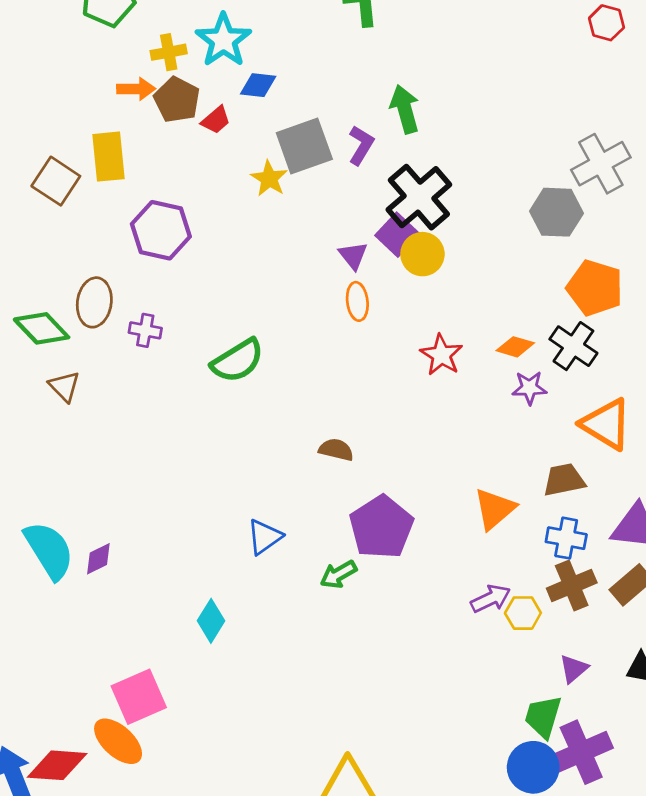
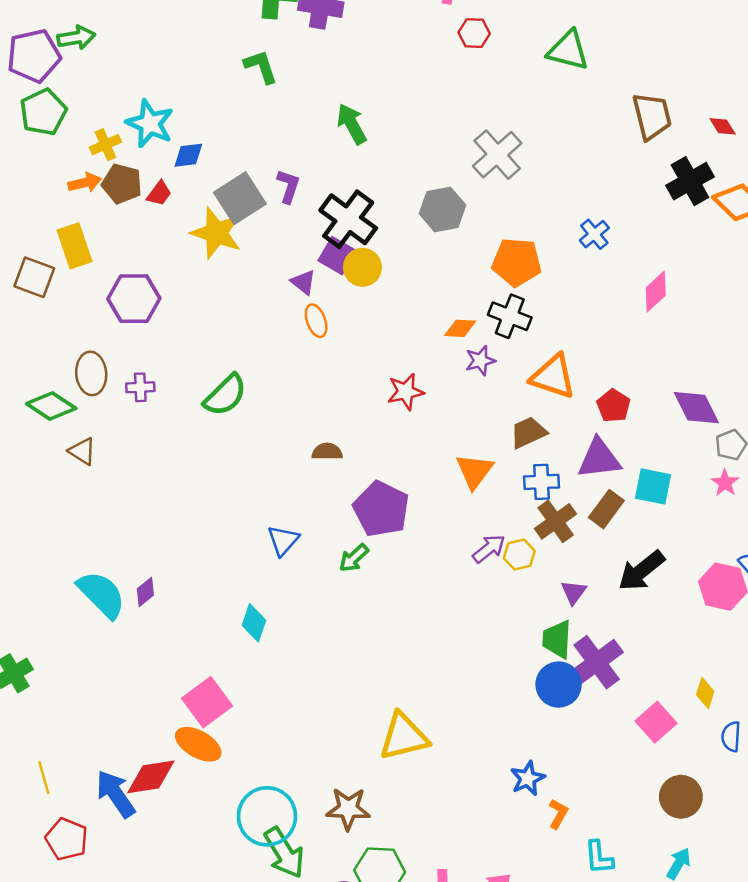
green arrow: (405, 109) -> (352, 124), moved
yellow star: (269, 179) -> (216, 233), size x1.6
gray hexagon: (556, 212) -> (442, 209), moved
red star: (441, 355) -> (406, 392), moved, turned -30

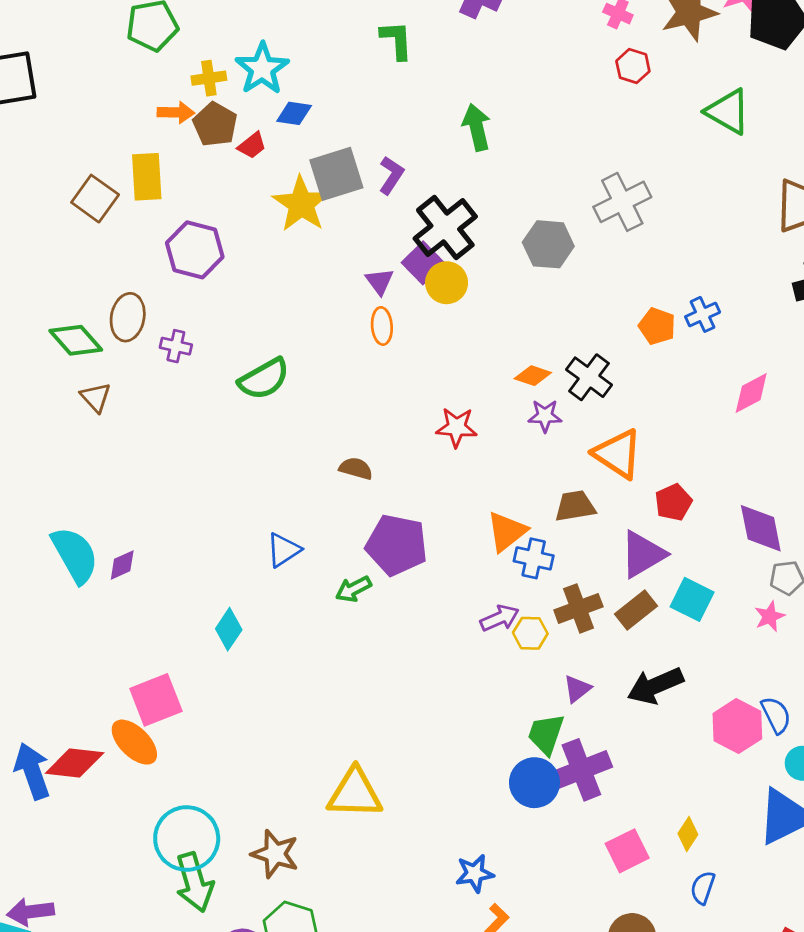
orange pentagon: (517, 262) -> (657, 326), moved, size x0.7
purple triangle: (599, 459) -> (643, 554), turned -39
blue cross: (541, 482) -> (534, 558), moved
purple pentagon: (381, 509) -> (397, 545), turned -30

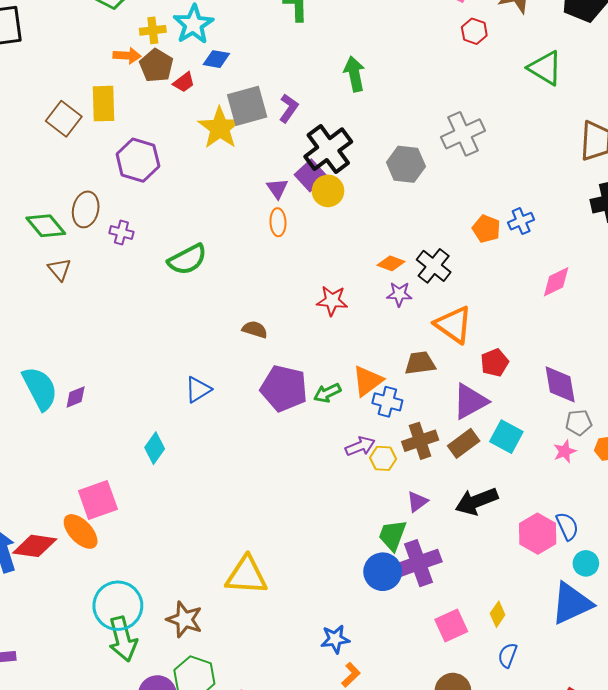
green arrow: (353, 589) -> (327, 393), moved

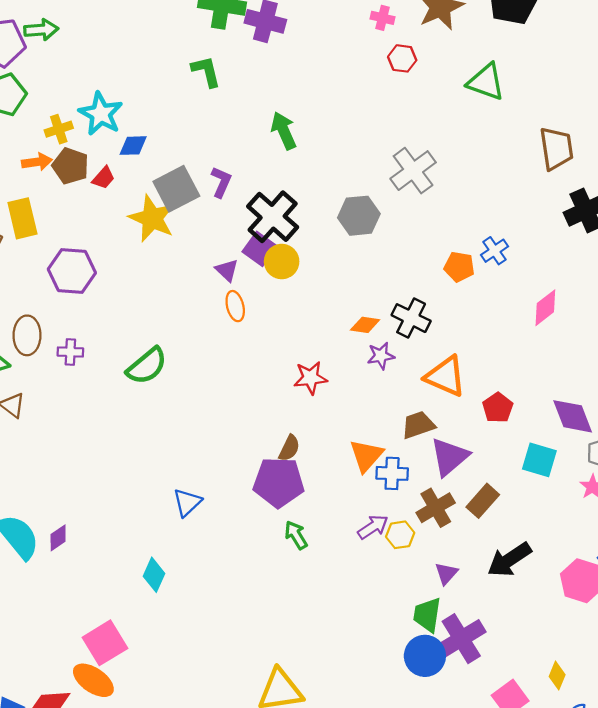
brown semicircle: (255, 329) -> (289, 448), moved, turned 110
green arrow: (327, 393) -> (296, 535), moved, turned 96
purple triangle: (470, 401) -> (449, 457), moved
cyan square: (506, 437) -> (539, 460), moved

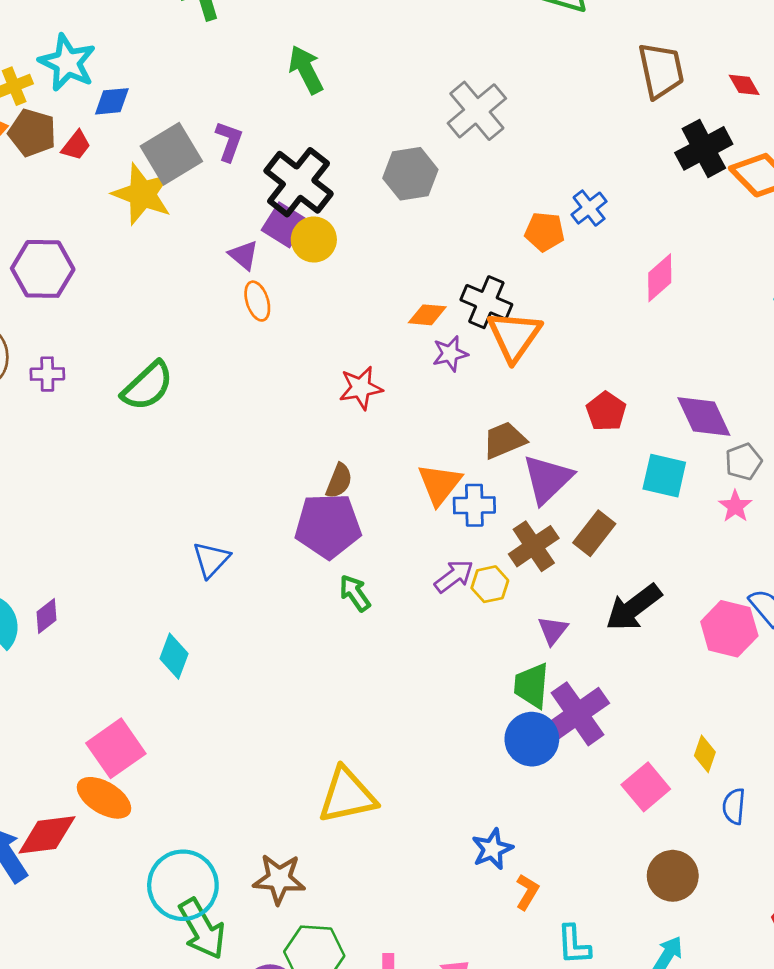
orange triangle: (445, 376) -> (514, 336), moved, turned 45

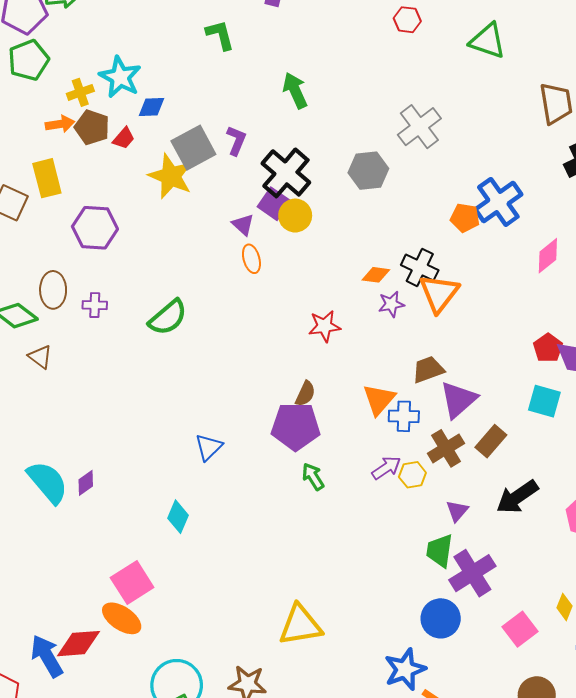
blue cross: (589, 208) -> (498, 202), size x1.8
red pentagon: (606, 411) -> (548, 348), moved
blue circle: (532, 739) -> (441, 618), moved
blue star: (492, 849) -> (405, 669), size x1.4

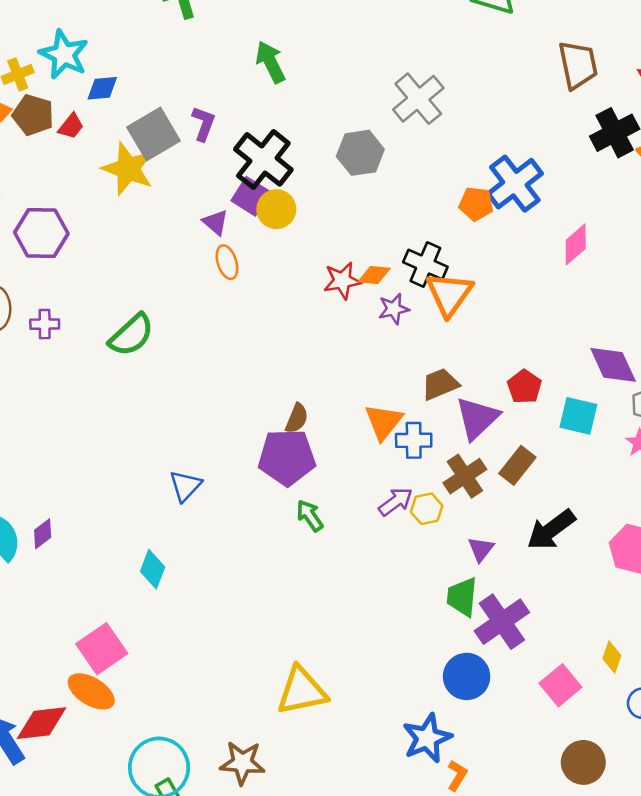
red star: (324, 326) -> (342, 281), moved
red pentagon: (548, 348) -> (524, 387), moved

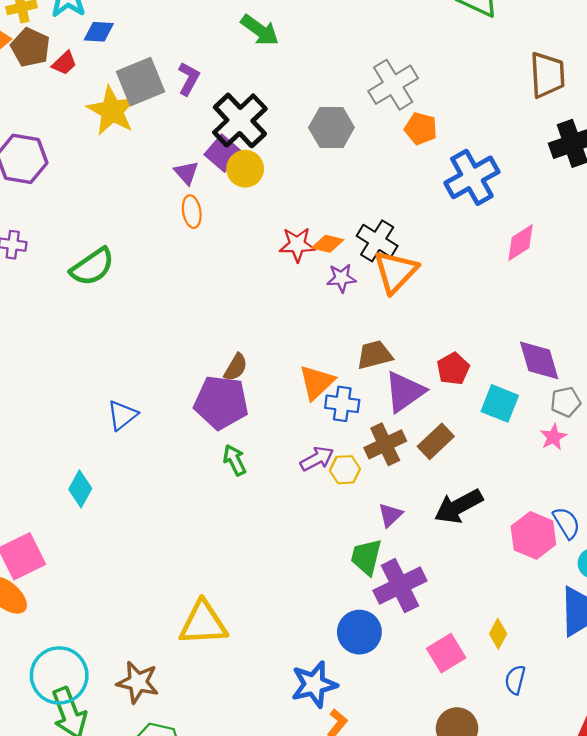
green arrow: (270, 62) -> (260, 30), turned 144
orange pentagon: (476, 204) -> (421, 129), moved

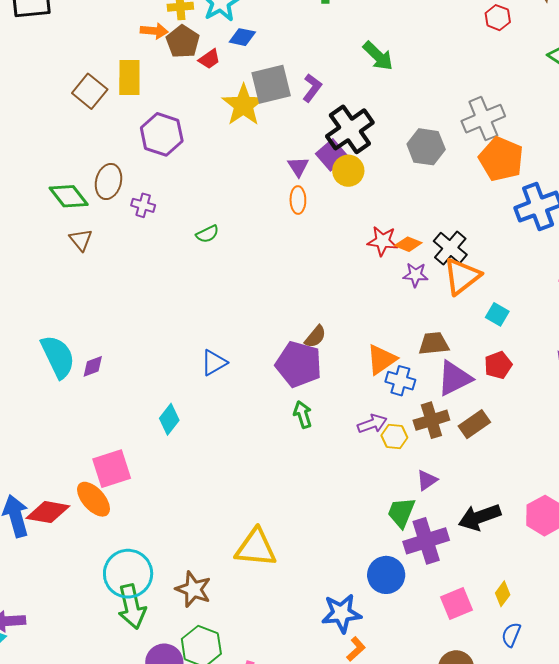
orange pentagon: (421, 129) -> (501, 159), size x1.6
green semicircle: (92, 267) -> (207, 234), size x0.6
cyan square: (500, 403) -> (497, 314), moved, size x0.7
black arrow: (459, 506) -> (480, 517), moved

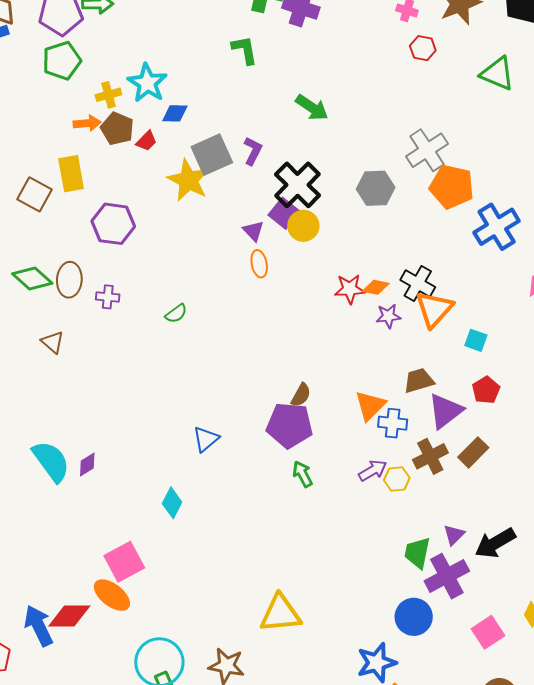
green diamond: (69, 196) -> (32, 279), moved
purple triangle: (427, 480) -> (454, 535), moved

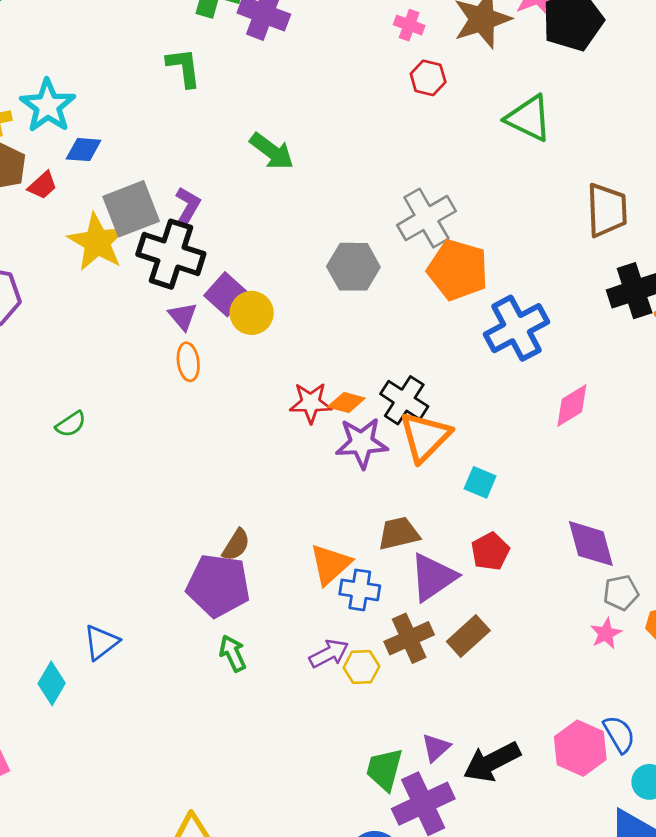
black cross: (298, 185) -> (171, 254), moved, turned -30
purple star: (388, 316) -> (362, 443), size x1.5
blue triangle: (206, 439) -> (101, 642), moved

